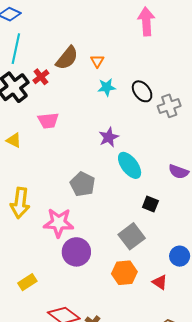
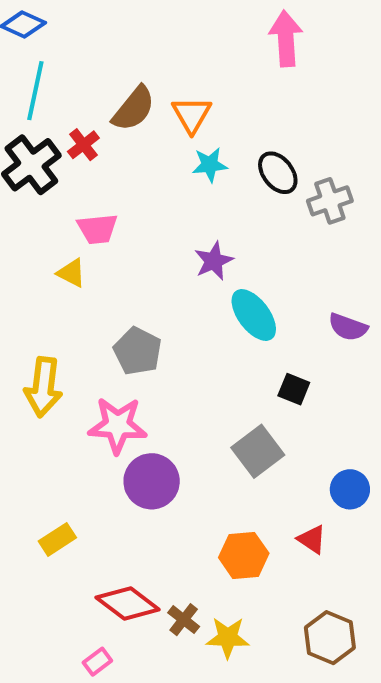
orange triangle: (97, 61) -> (192, 115), size x1.5
yellow triangle: (14, 140) -> (71, 273), moved
gray pentagon: (83, 184) -> (138, 351), moved
orange hexagon: (124, 273) -> (244, 555), moved

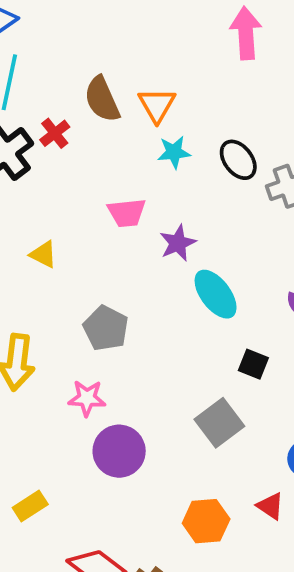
brown semicircle: (134, 109) -> (102, 99), turned 117
pink trapezoid: (97, 229) -> (127, 213), moved
pink star: (118, 425) -> (87, 398), size x0.7

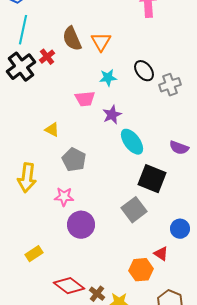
cyan star: (174, 152) -> (108, 78), moved
yellow triangle: (43, 254) -> (52, 130), moved
black square: (253, 364) -> (152, 179), size x1.8
orange hexagon: (206, 521) -> (141, 270), moved

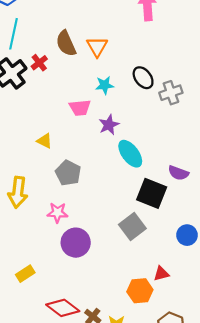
purple semicircle: (179, 148) -> (178, 173), moved
blue circle: (180, 229) -> (187, 235), moved
red triangle: (161, 254) -> (161, 274), turned -49

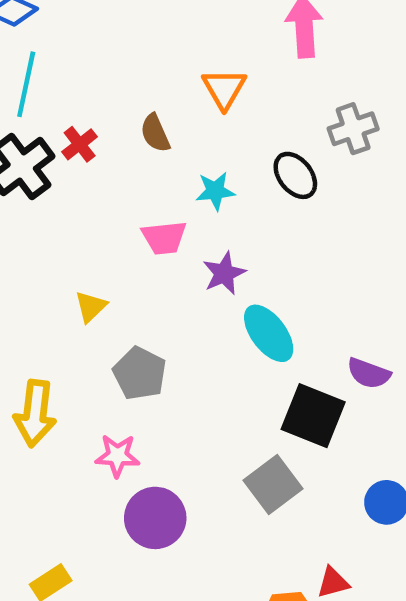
brown semicircle: (66, 43) -> (155, 133), moved, size x0.7
orange triangle: (97, 47) -> (224, 89), moved
gray cross: (171, 93) -> (353, 129), moved
yellow triangle: (45, 141) -> (91, 307), turned 49

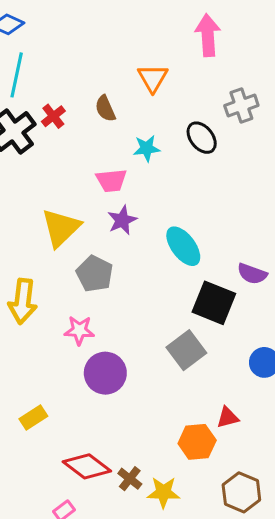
purple star: (224, 273) -> (122, 220), moved
yellow triangle: (91, 307) -> (61, 228), size x1.8

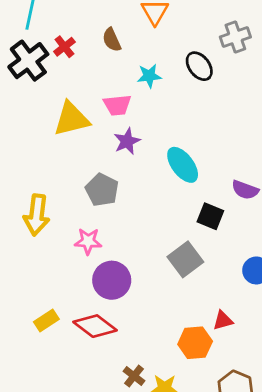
yellow triangle: (61, 228) -> (71, 119), moved, turned 30
black square: (214, 303) -> (210, 216), size x0.7
red diamond: (87, 466) -> (95, 326), moved

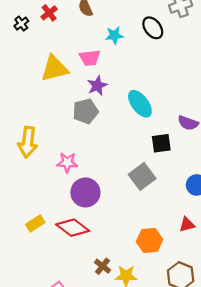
black cross: (28, 61) -> (21, 24), size x0.5
gray pentagon: (102, 190) -> (85, 111), moved, turned 30
black square: (210, 216) -> (161, 143), turned -30
red triangle: (223, 320) -> (187, 225), moved

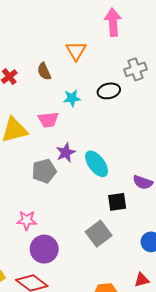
black ellipse: (153, 28) -> (109, 91), turned -65
purple star: (97, 86) -> (66, 153), moved

